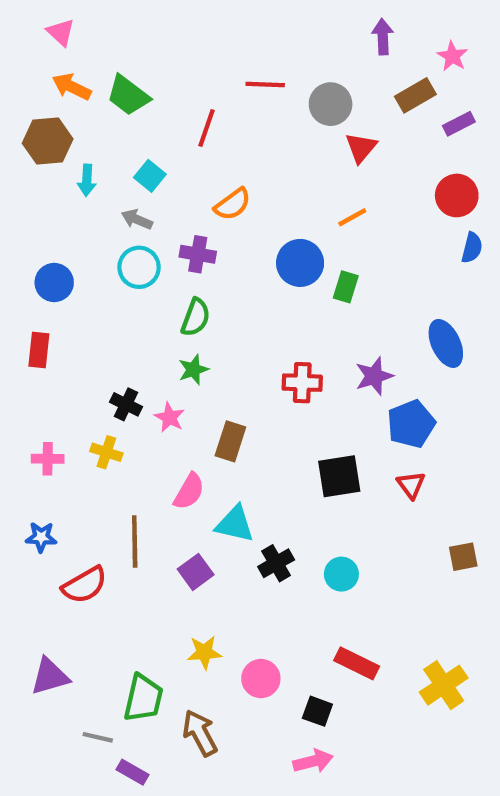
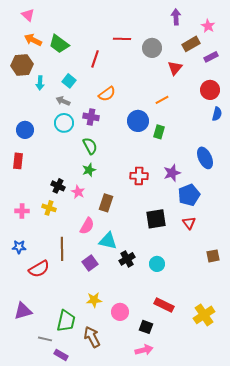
red triangle: (361, 148) -> (175, 68), moved
green semicircle: (196, 317) -> (90, 146), turned -48

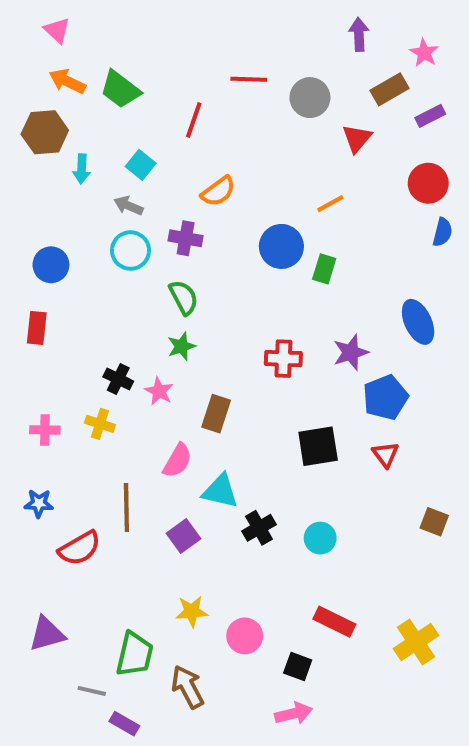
brown square: (213, 256) -> (434, 522), turned 32

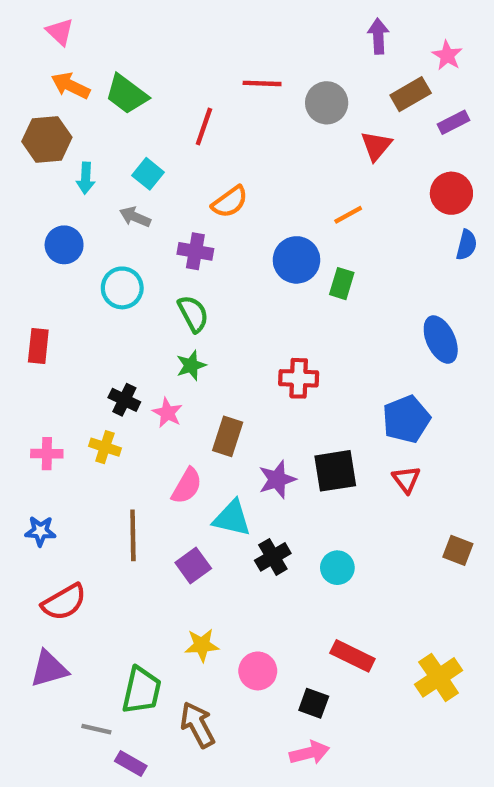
cyan circle: (131, 251) -> (122, 288), moved
blue circle: (51, 265) -> (64, 245), moved
purple star: (351, 352) -> (277, 479), moved
red semicircle: (80, 548) -> (64, 602), moved

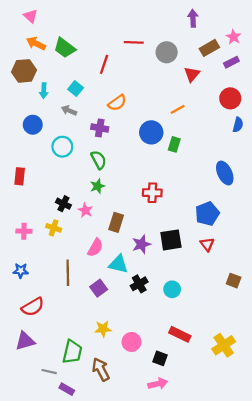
pink star: (447, 55) -> (234, 37), moved

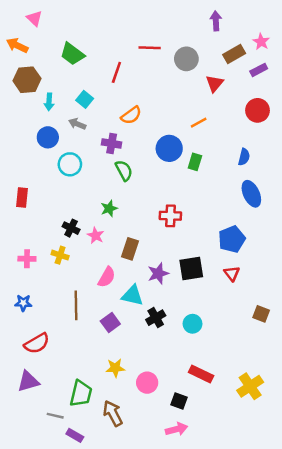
orange arrow: (36, 44) -> (17, 45), moved
blue circle: (33, 125) -> (48, 137), moved
blue semicircle: (238, 125) -> (244, 157), moved
green semicircle: (99, 160) -> (124, 170), moved

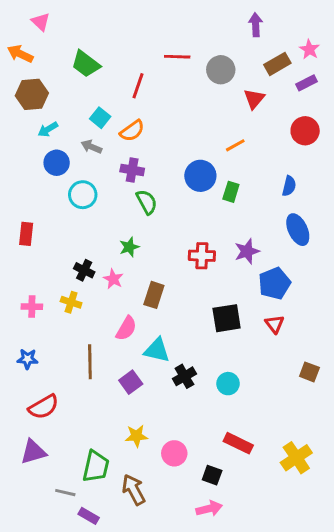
cyan arrow: (49, 102) -> (48, 129), moved, turned 56
orange semicircle: (131, 115) -> (132, 131), moved
purple star: (158, 273) -> (247, 251), moved

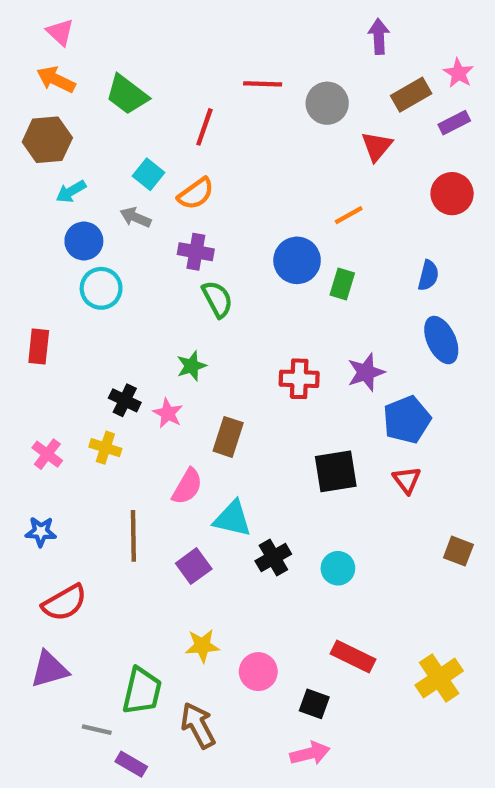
orange arrow: (20, 54) -> (56, 80), moved
cyan circle: (83, 195) -> (101, 288), moved
pink cross: (32, 307) -> (47, 454), turned 36

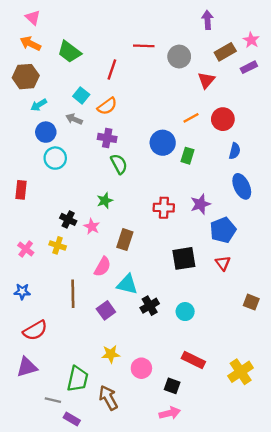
red circle: (452, 194) -> (223, 119), moved

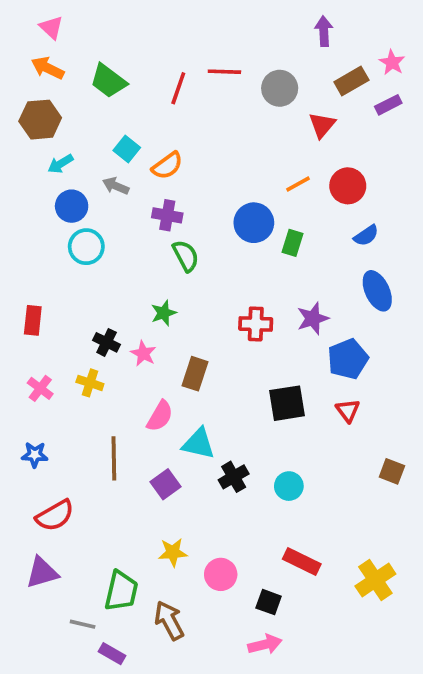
red line: (112, 70) -> (178, 88), moved
blue semicircle: (235, 151) -> (366, 236), turned 42
red rectangle: (21, 190) -> (33, 320), moved

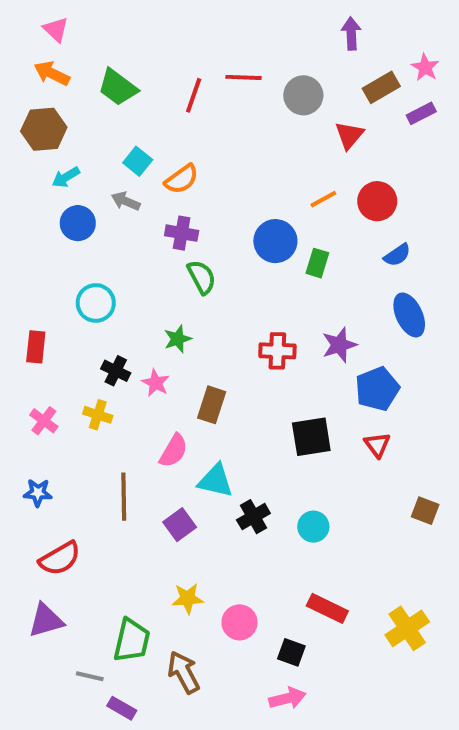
cyan circle: (86, 247) -> (96, 303), moved

